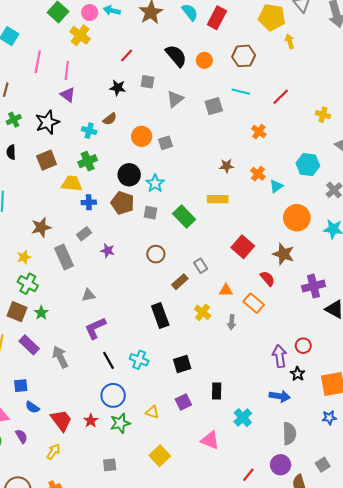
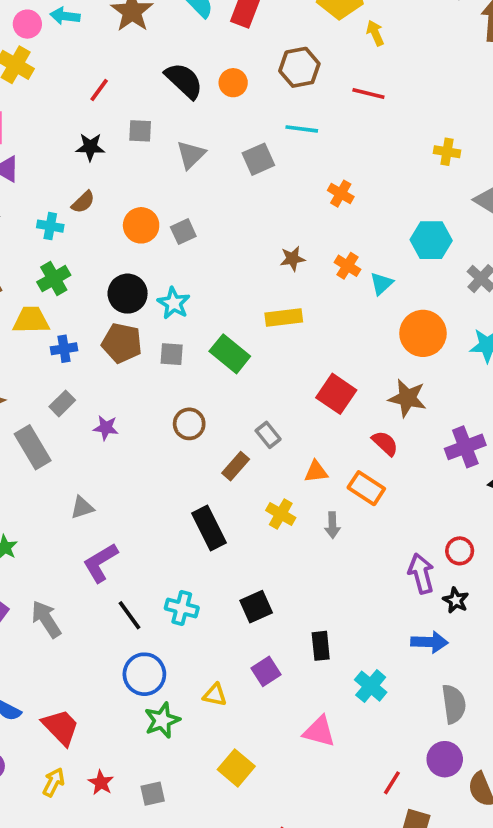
red line: (281, 97) -> (368, 93), moved, turned 66
red star: (91, 421) -> (101, 783), moved

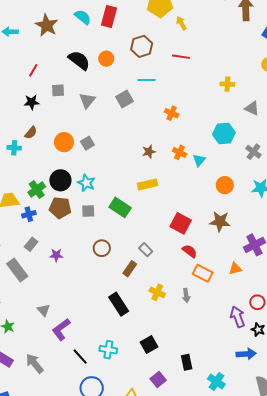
green cross: (54, 279) -> (37, 190), moved
orange circle: (423, 333) -> (225, 185), size x0.7
red semicircle: (385, 443) -> (190, 251), moved
orange triangle: (316, 472) -> (235, 269), moved
gray triangle: (82, 508) -> (44, 310), moved, turned -48

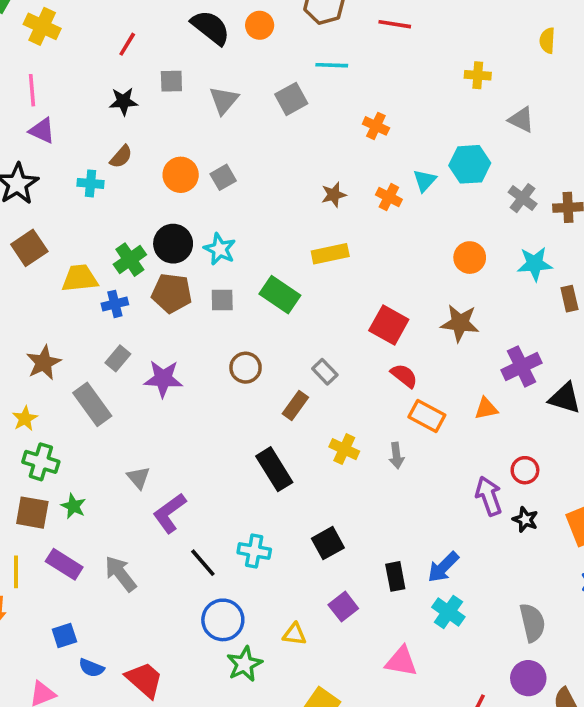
cyan triangle: (199, 160) -> (425, 180), moved
purple star: (56, 255) -> (163, 379), size x1.5
blue arrow: (246, 354) -> (443, 567), moved, turned 138

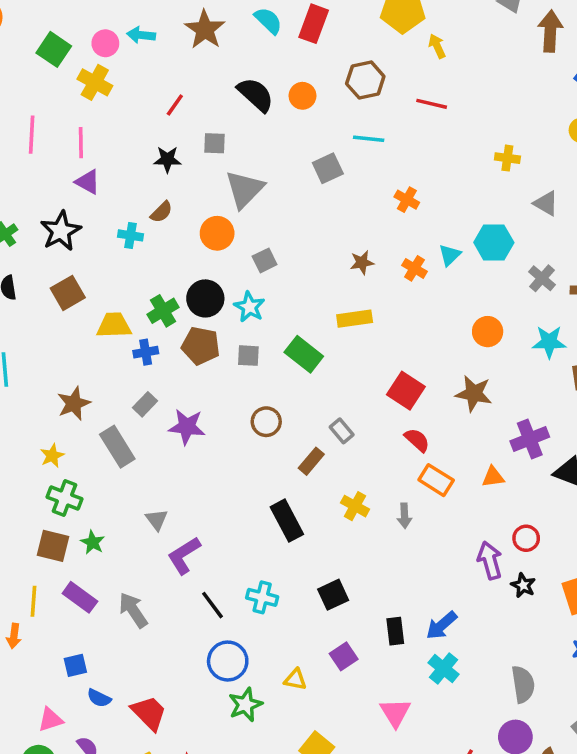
gray triangle: (224, 100) -> (245, 189), moved, size x1.4
gray square: (223, 177) -> (265, 260), moved
pink triangle: (401, 661) -> (395, 713), turned 44

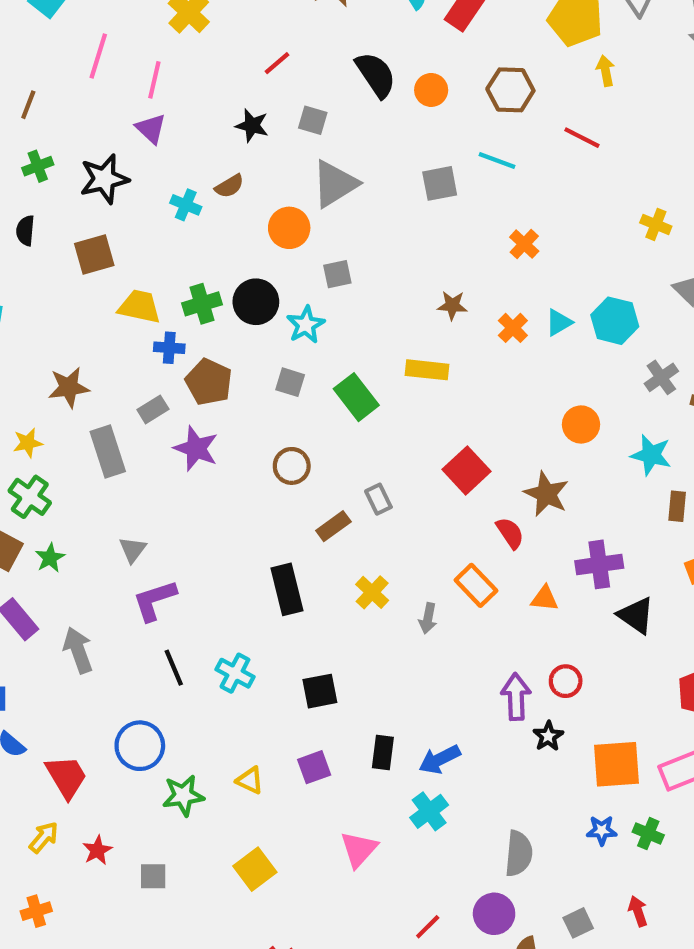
brown pentagon: (201, 346) -> (209, 382), moved
red semicircle: (417, 440) -> (510, 533), moved
blue circle: (228, 661) -> (140, 746), moved

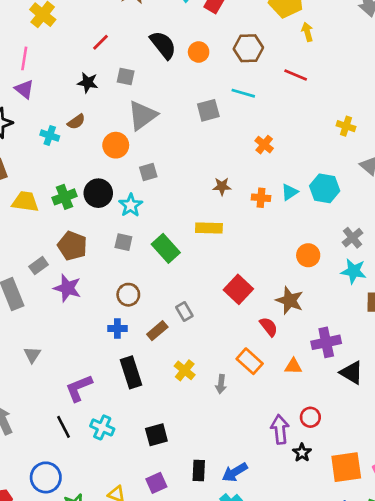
orange cross: (513, 328) -> (261, 198), turned -36
blue cross: (169, 348) -> (117, 328), moved
gray cross: (661, 377) -> (352, 238), moved
purple L-shape: (155, 600) -> (79, 388), moved

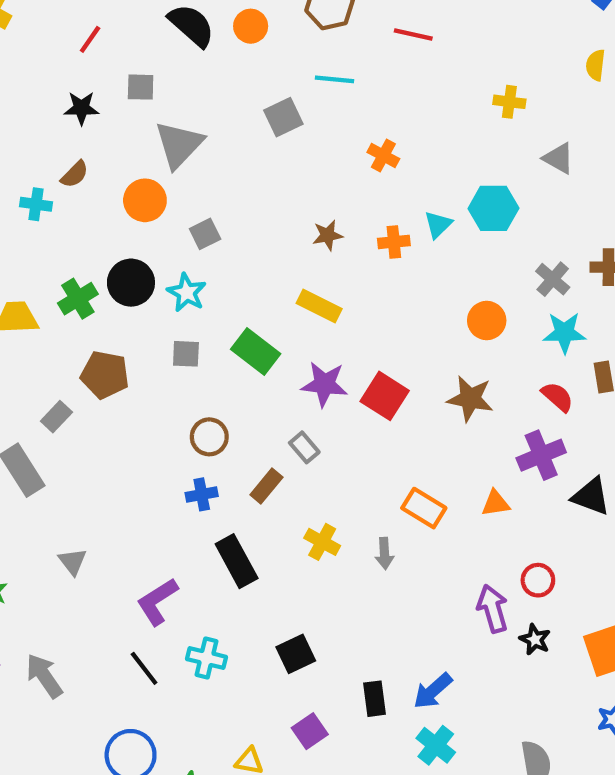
yellow rectangle: (209, 228) -> (319, 306), turned 35
purple star: (67, 288) -> (324, 384), moved
red semicircle: (269, 327) -> (557, 397), moved

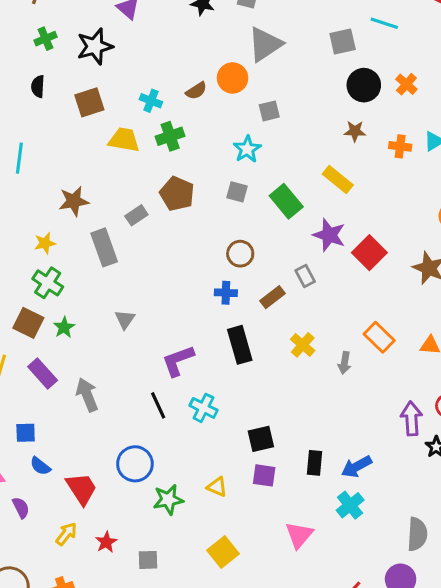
brown semicircle: (75, 174) -> (196, 91), moved
cyan cross: (36, 204) -> (151, 101), moved
black circle: (131, 283) -> (364, 85), moved
black square: (296, 654) -> (261, 439), moved
purple square: (310, 731) -> (264, 475), turned 30

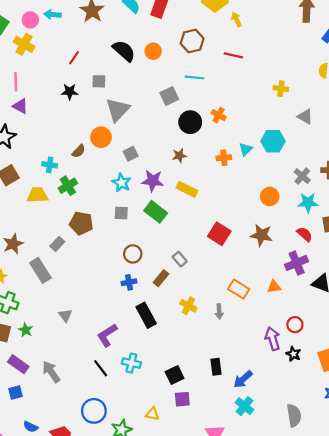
brown star: (355, 131) -> (179, 156), moved
purple star: (329, 235) -> (153, 181), moved
blue square: (26, 433) -> (15, 393), moved
black rectangle: (315, 463) -> (216, 367), moved

